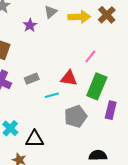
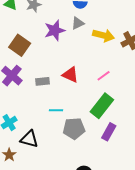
purple star: (30, 25) -> (55, 30), size x1.5
red triangle: (69, 78) -> (70, 75), moved
cyan line: (52, 95) -> (56, 110), moved

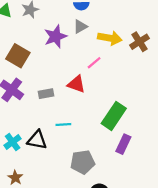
pink line: (104, 76) -> (94, 63), moved
gray pentagon: (74, 129) -> (83, 162), moved
black triangle: (29, 139) -> (37, 140), moved

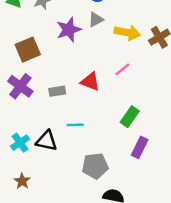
brown square: (18, 56) -> (28, 50), turned 35
pink line: (94, 63) -> (122, 69), moved
green rectangle: (114, 116) -> (130, 117), size x0.7

